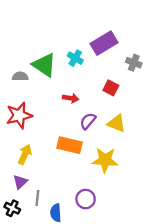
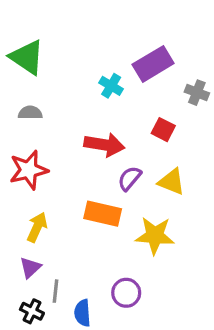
green triangle: (44, 65) -> (27, 57), moved
red arrow: (71, 98) -> (104, 145), size x1.6
black cross: (12, 208) -> (32, 311), moved

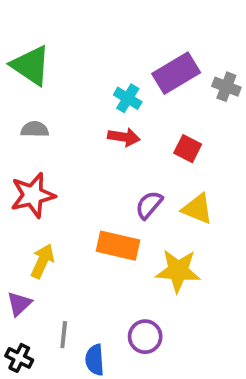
gray cross: (197, 93) -> (226, 87), moved
red arrow: (104, 145) -> (124, 137), moved, size x0.7
purple triangle: (30, 268) -> (19, 304), moved
black cross: (32, 311) -> (19, 358), moved

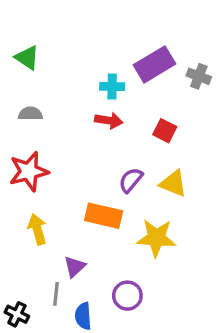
green triangle: (31, 65) -> (27, 58), size x0.7
cyan cross: (128, 98) -> (112, 87), turned -30
yellow arrow: (42, 261) -> (37, 229), turned -40
purple triangle: (19, 304) -> (75, 267), moved

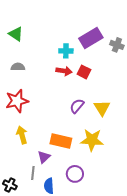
red square: (165, 131) -> (84, 72), moved
yellow triangle: (173, 183) -> (102, 108), turned 36
orange rectangle: (104, 216) -> (61, 141), moved

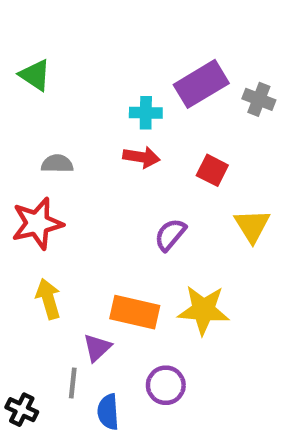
gray semicircle: (18, 67) -> (57, 164), moved
red square: (84, 72) -> (212, 170), moved
yellow triangle: (102, 108) -> (252, 226), moved

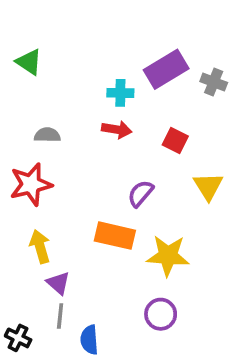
orange rectangle: (135, 312) -> (115, 236), moved
purple triangle: (97, 348) -> (58, 283), moved, turned -35
purple circle: (166, 385) -> (161, 314), moved

